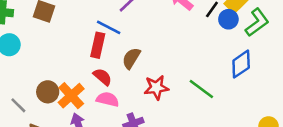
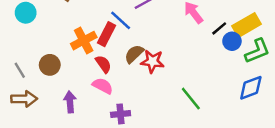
blue diamond: (241, 64) -> (251, 88), moved
red star: (156, 88) -> (152, 61), moved
orange cross: (71, 96) -> (84, 41), moved

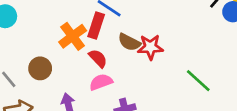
brown semicircle: (134, 54) -> (129, 42), turned -100
pink semicircle: (103, 86) -> (101, 82), turned -40

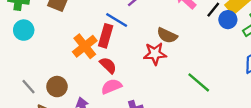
brown semicircle: (129, 42) -> (167, 35), moved
brown circle: (40, 68) -> (57, 87), moved

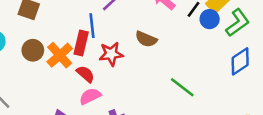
blue line: (117, 20) -> (92, 26), turned 55
red star: (155, 54) -> (111, 54), moved
brown circle: (57, 87) -> (33, 50), moved

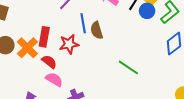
blue line: (92, 26) -> (83, 23), moved
brown semicircle: (146, 39) -> (97, 30), turned 54
pink semicircle: (90, 96) -> (54, 79), turned 60

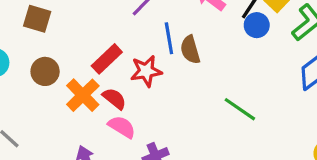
blue circle: (147, 11) -> (257, 25), moved
red rectangle: (44, 37) -> (107, 59), turned 36
orange cross: (27, 48) -> (83, 95), moved

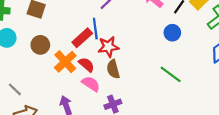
blue circle: (257, 25) -> (172, 33), moved
blue line: (169, 38) -> (95, 29), moved
brown semicircle: (190, 50) -> (113, 69), moved

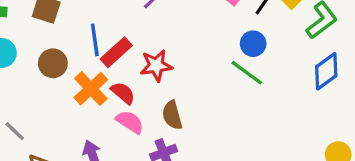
blue line: (95, 29) -> (95, 40), moved
brown semicircle: (113, 69) -> (172, 115), moved
green line: (171, 74) -> (247, 73), moved

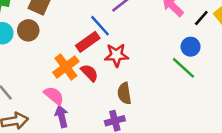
blue line: (95, 40) -> (100, 26), moved, turned -40
brown circle: (53, 63) -> (28, 30), moved
pink semicircle: (130, 122) -> (54, 96), moved

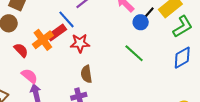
blue circle: (191, 47) -> (141, 22), moved
orange cross: (66, 67) -> (43, 40), moved
red semicircle: (89, 73) -> (21, 50), moved

